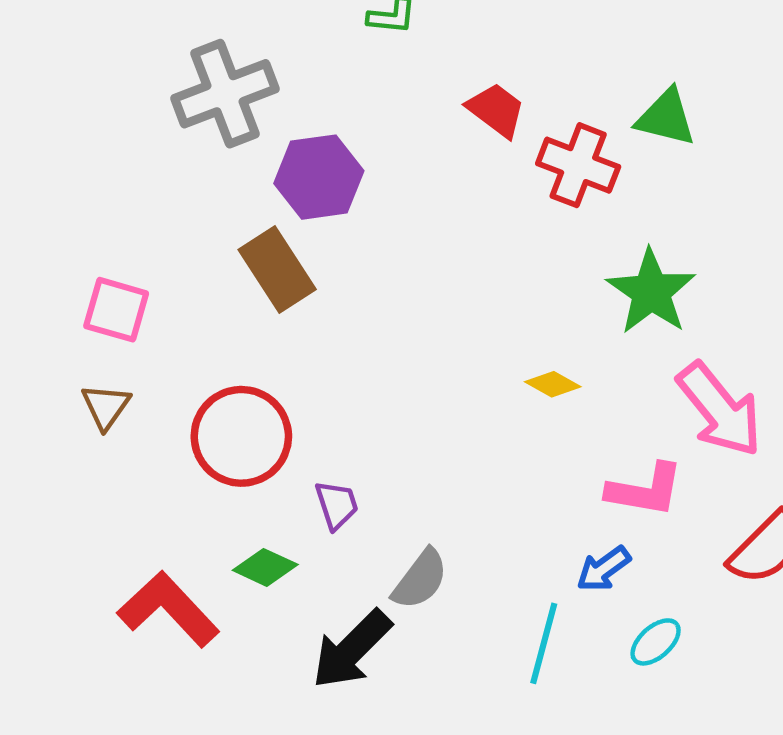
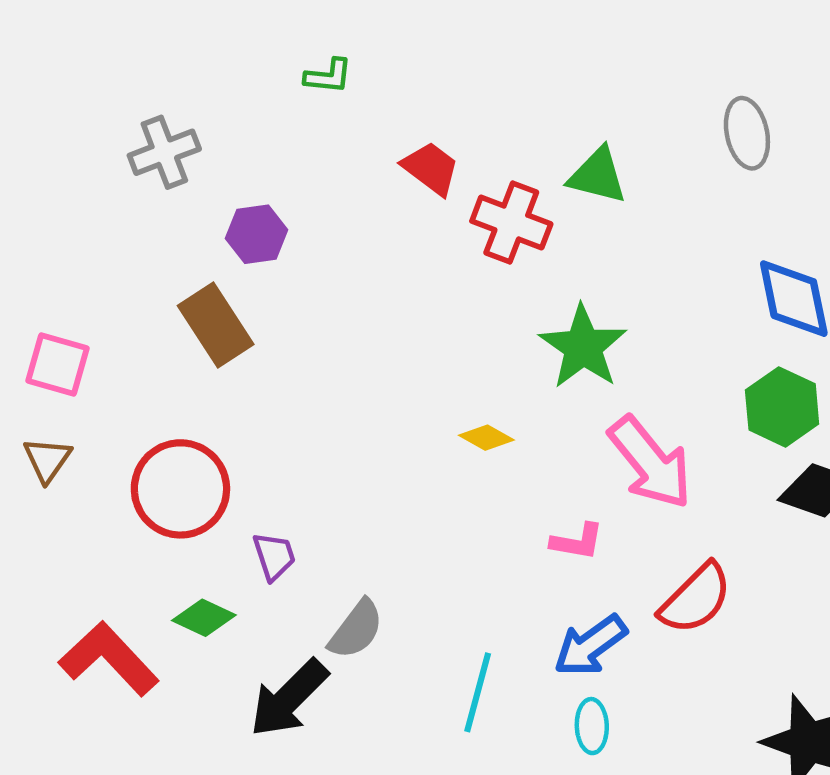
gray cross: (225, 94) -> (164, 152), size x0.7
purple hexagon: (319, 177) -> (257, 234), size x0.7
pink L-shape: (645, 490) -> (577, 542), size x0.7
blue arrow: (603, 569) -> (590, 646), moved, size x1.4
cyan ellipse: (656, 642) -> (592, 726), moved, turned -50

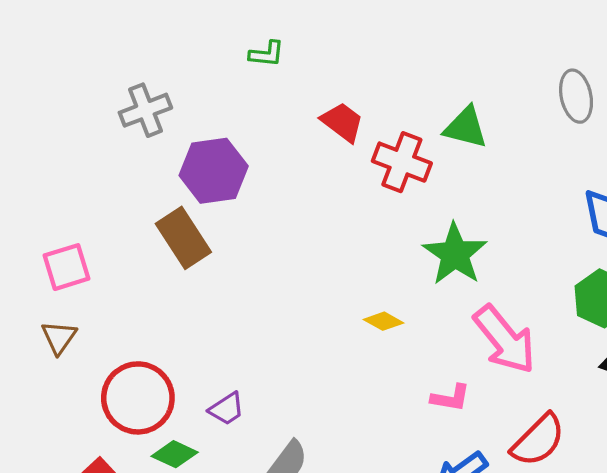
purple hexagon: (257, 234) -> (214, 171), size x1.5
pink square: (57, 364) -> (66, 267), turned -33
red circle: (180, 489) -> (138, 398), moved
purple trapezoid: (274, 556) -> (227, 409), turned 75

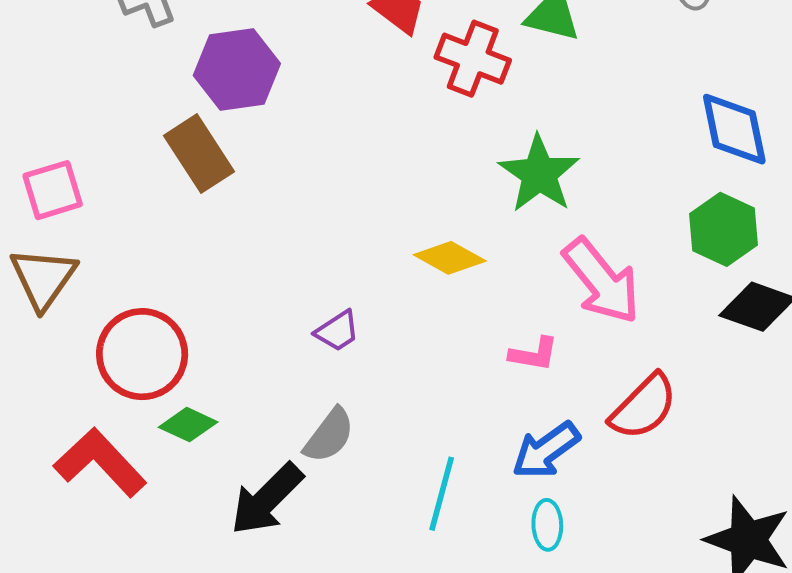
yellow diamond: (383, 321) -> (450, 258), size x1.4
brown triangle: (59, 337) -> (43, 278), size x1.5
purple trapezoid: (227, 409) -> (337, 331), moved

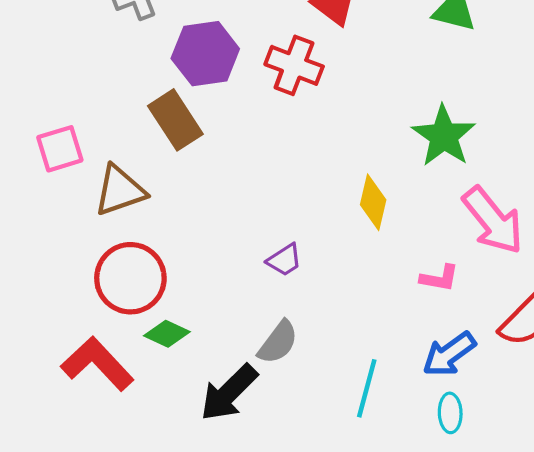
red cross: (473, 59) -> (294, 65), moved
yellow diamond: (450, 258) -> (373, 202), turned 74
brown triangle: (43, 278) -> (120, 190), moved, turned 36

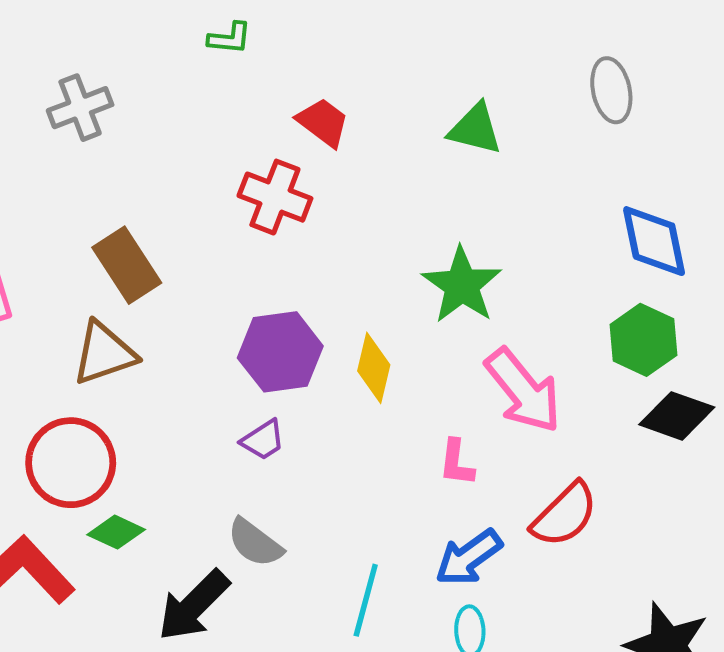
purple hexagon: (205, 54) -> (280, 352), moved
brown triangle: (120, 190) -> (104, 353), moved
pink L-shape: (439, 278) -> (456, 463), turned 87
gray semicircle: (278, 342) -> (255, 543), turned 90

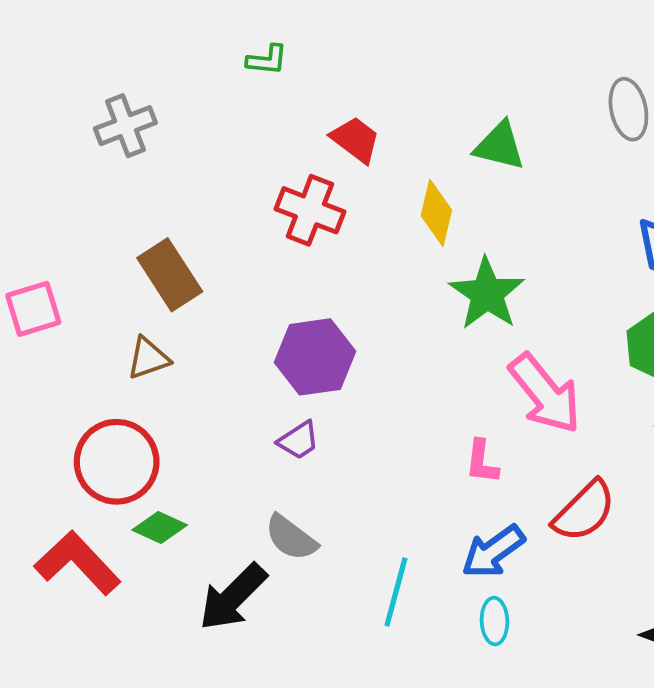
brown triangle: (104, 353) -> (148, 358), size x0.7
yellow diamond: (374, 368) -> (436, 213), moved

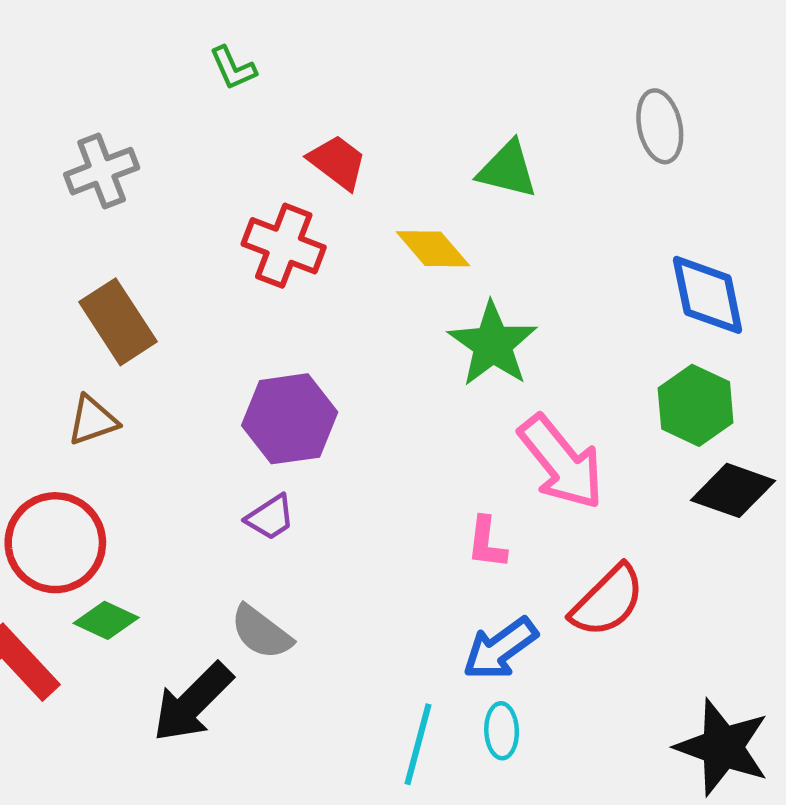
green L-shape: (267, 60) -> (233, 68), turned 60
gray cross: (125, 126) -> (102, 171), moved
yellow diamond: (436, 213) -> (433, 249), turned -54
cyan line: (396, 592) -> (418, 744), moved

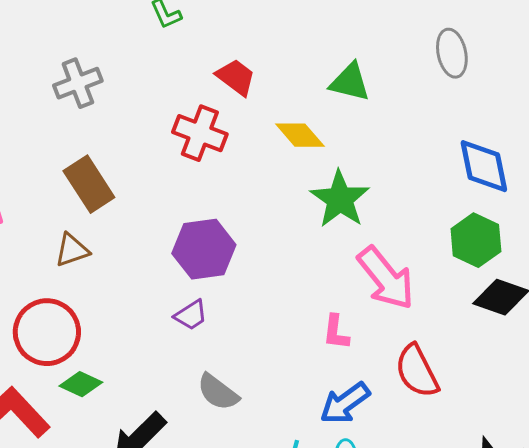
red semicircle: (608, 601) -> (417, 371), turned 108
gray semicircle: (261, 632) -> (218, 392), moved

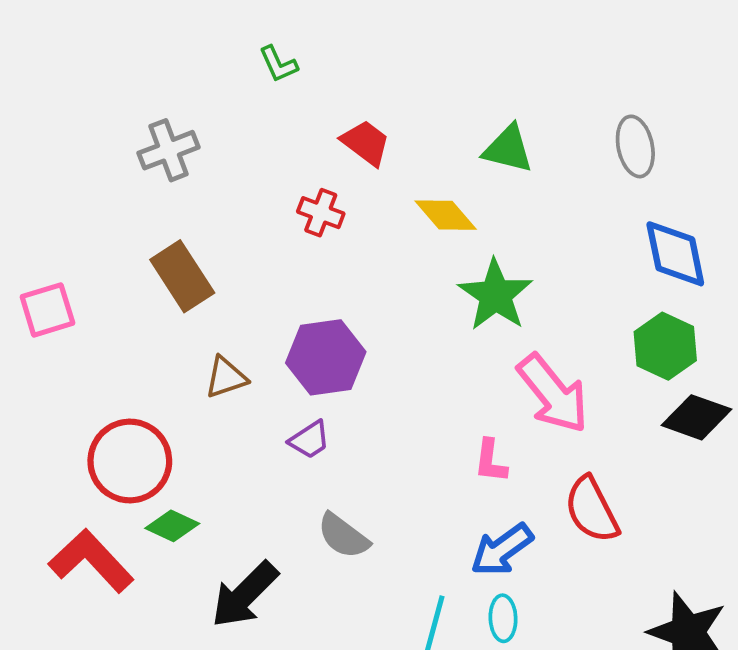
gray ellipse: (452, 53) -> (635, 146), moved
red cross: (200, 133) -> (321, 213), size x0.7
brown triangle: (72, 250) -> (226, 377), moved

